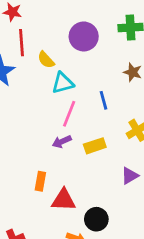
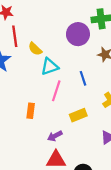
purple circle: (84, 36) -> (78, 34), moved
purple arrow: (62, 142) -> (55, 136), moved
orange rectangle: (40, 181) -> (31, 111), moved

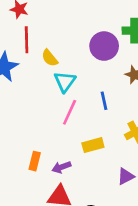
cyan triangle: (50, 67) -> (65, 82), turned -42
orange rectangle: (31, 111) -> (35, 161), moved

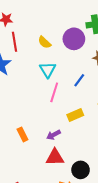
yellow semicircle: (50, 58) -> (44, 42), moved
blue line: (104, 101) -> (79, 80), turned 56
orange rectangle: (35, 161) -> (22, 134), moved, turned -32

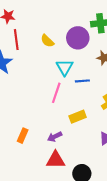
cyan triangle: (48, 70) -> (65, 67), moved
blue line: (79, 80) -> (82, 81), turned 48
orange rectangle: (22, 134) -> (23, 136), turned 48

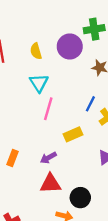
yellow semicircle: (47, 41) -> (36, 51), turned 32
cyan triangle: (65, 67) -> (39, 83), moved
blue line: (82, 81) -> (90, 104), moved, turned -56

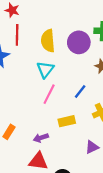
yellow semicircle: (36, 51) -> (48, 41), size x1.5
blue line: (90, 104) -> (80, 92), moved

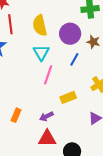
purple circle: (79, 42) -> (70, 34), moved
blue line: (80, 92) -> (74, 59), moved

